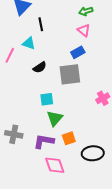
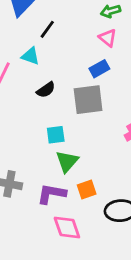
black line: (41, 24) -> (47, 29), turned 48

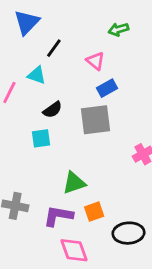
pink triangle: (108, 38) -> (96, 61), moved
cyan square: (56, 135) -> (41, 138), moved
green triangle: (67, 161) -> (74, 183), turned 30

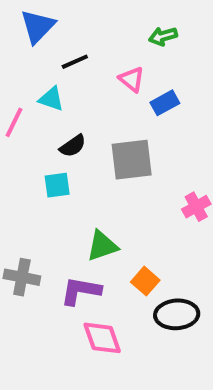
black line: (54, 48) -> (75, 62), turned 30
blue rectangle: (107, 88) -> (165, 103), moved
orange square: (94, 212) -> (145, 281), moved, turned -30

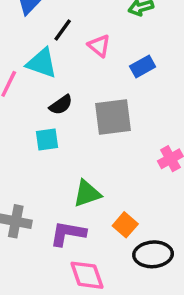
black line: (75, 62) -> (63, 30), turned -30
pink triangle: (132, 79) -> (99, 46), moved
cyan triangle: (51, 99) -> (42, 63), size x1.4

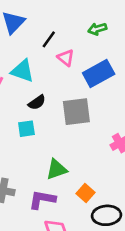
black line: (63, 30) -> (49, 39), moved
blue rectangle: (143, 67) -> (99, 74), size x1.6

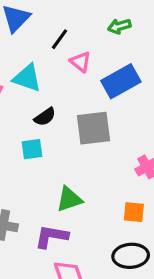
orange square: (85, 193) -> (134, 212), moved, turned -36

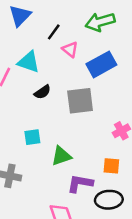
green arrow: (119, 26) -> (100, 22), size x1.6
cyan square: (32, 149) -> (32, 137), moved
purple L-shape: (51, 236) -> (80, 183), moved

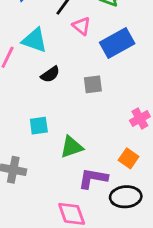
gray square: (80, 101) -> (93, 84), size x0.6
orange square: (111, 166) -> (129, 158), turned 30

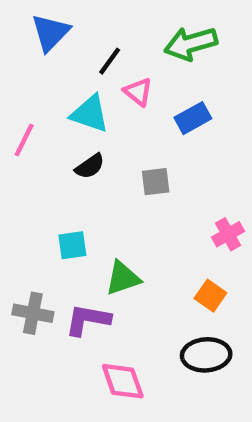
cyan triangle: (35, 40) -> (90, 114), moved
blue rectangle: (117, 43) -> (193, 118), size x0.7
purple L-shape: (93, 178) -> (88, 320), moved

